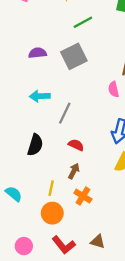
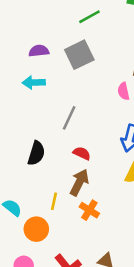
cyan arrow: (40, 96) -> (34, 82), moved
brown arrow: (74, 171) -> (79, 182), size x1.5
orange circle: (52, 213) -> (36, 229), moved

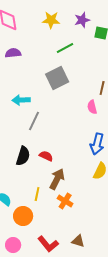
purple semicircle: (39, 51) -> (13, 53), moved
gray line: (69, 118) -> (34, 121), moved
red semicircle: (82, 153) -> (46, 156), moved

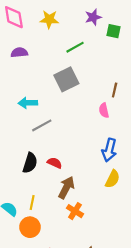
yellow star: (51, 20) -> (49, 19), moved
gray line: (34, 121) -> (42, 125), turned 36
yellow line: (37, 194) -> (32, 203), moved

